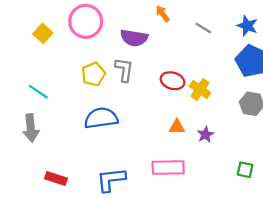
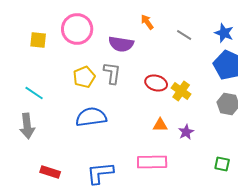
yellow square: (43, 33) -> (38, 40), turned -36

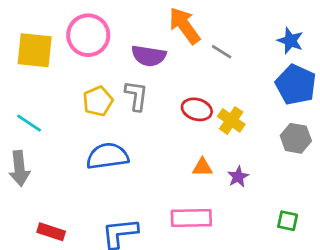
orange arrow: (147, 22) -> (184, 26), size x1.8
gray line: (184, 35) -> (222, 52), moved
yellow square: (38, 40) -> (35, 50), size x1.6

